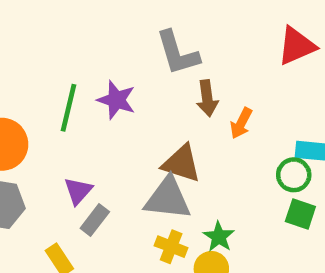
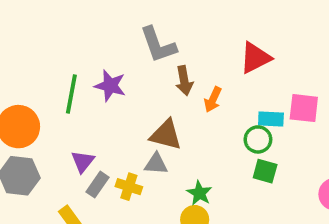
red triangle: (297, 46) -> (255, 58), moved
gray triangle: (168, 198) -> (156, 164), size x0.6
yellow cross: (171, 247) -> (129, 187), moved

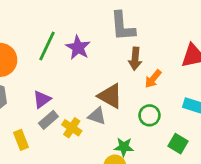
green circle: (258, 139) -> (149, 115), moved
green star: (199, 193) -> (124, 147), turned 30

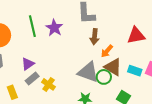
green line: (47, 46) -> (32, 26), turned -40
brown triangle: (110, 96) -> (113, 67), moved
gray triangle: (97, 116) -> (88, 72), moved, size x1.6

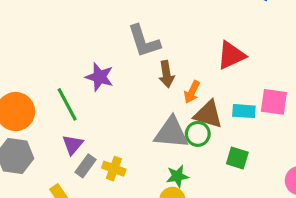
green line: (32, 26) -> (67, 104), moved

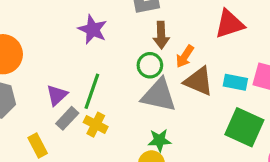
green line: (67, 104) -> (92, 91), moved, turned 40
green circle: (198, 134) -> (150, 65), moved
green square: (237, 158) -> (244, 127), moved, size x1.6

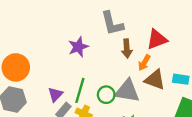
red triangle: (229, 24) -> (157, 39), moved
purple star: (93, 29) -> (78, 47), turned 30
green circle: (150, 65) -> (106, 95), moved

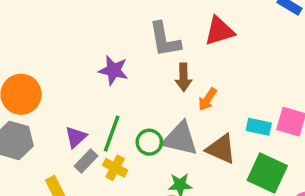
red triangle: (157, 39) -> (219, 31), moved
purple star: (78, 47) -> (113, 70), turned 30
brown triangle: (155, 80) -> (221, 149), moved

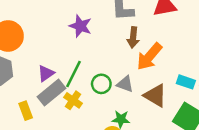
orange arrow: (207, 99) -> (149, 57), size x1.6
gray triangle: (180, 139) -> (125, 84), size x0.6
gray rectangle: (86, 161) -> (51, 93), size x1.5

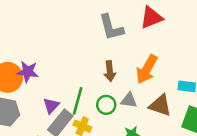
purple star: (80, 26) -> (28, 72), moved
brown arrow: (133, 37) -> (110, 71), moved

